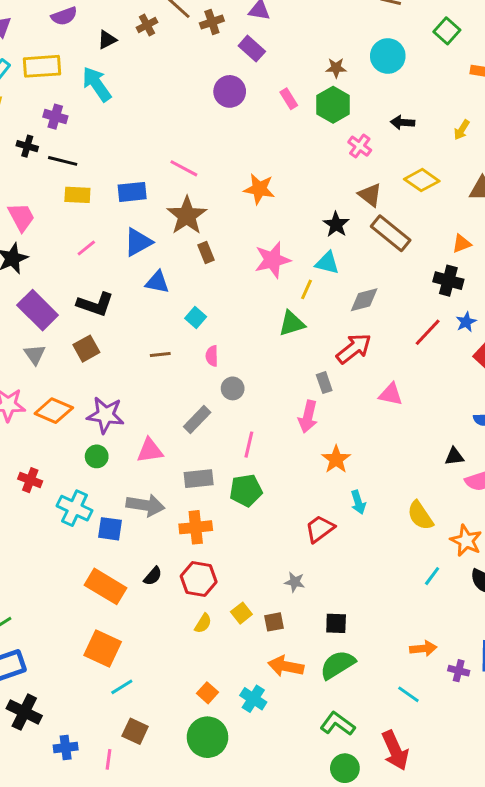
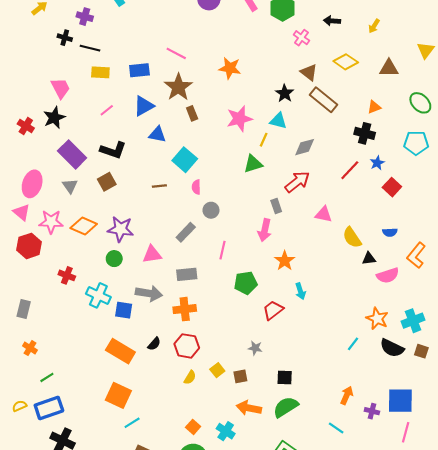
cyan square: (196, 318) -> (185, 160), size x1.6
green pentagon: (246, 490) -> (246, 283), moved
yellow semicircle: (420, 516) -> (352, 238), moved
orange arrow: (423, 649) -> (347, 395), turned -60

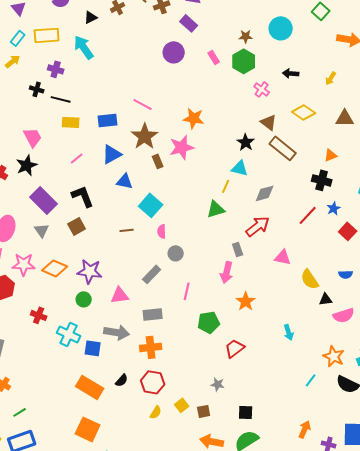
pink star: (239, 119) -> (182, 147), moved
black L-shape: (113, 150) -> (83, 196), turned -130
cyan arrow: (300, 291) -> (289, 332), moved

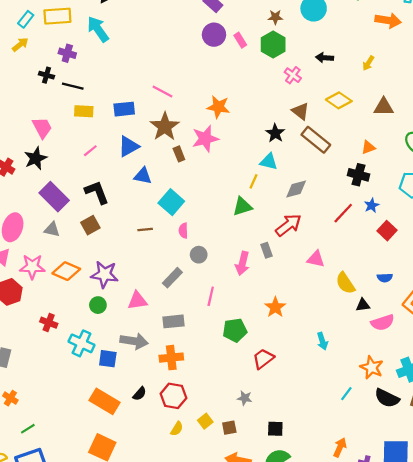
purple circle: (174, 52) -> (214, 35), moved
gray triangle: (42, 230) -> (52, 230), turned -42
pink arrow: (227, 272) -> (242, 263), moved

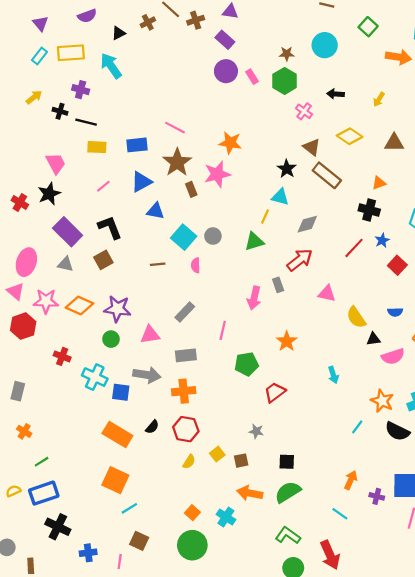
yellow arrow: (20, 44) -> (34, 97), moved
gray circle: (199, 255) -> (213, 236), moved

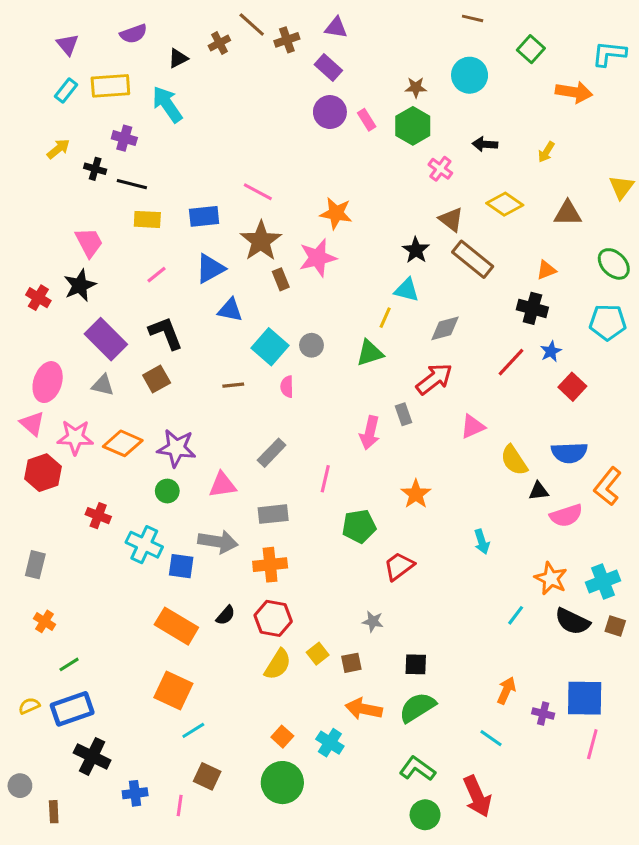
pink triangle: (327, 294) -> (473, 427), turned -36
blue semicircle: (395, 312) -> (569, 453), size x1.6
yellow semicircle: (189, 462) -> (278, 664), size x1.5

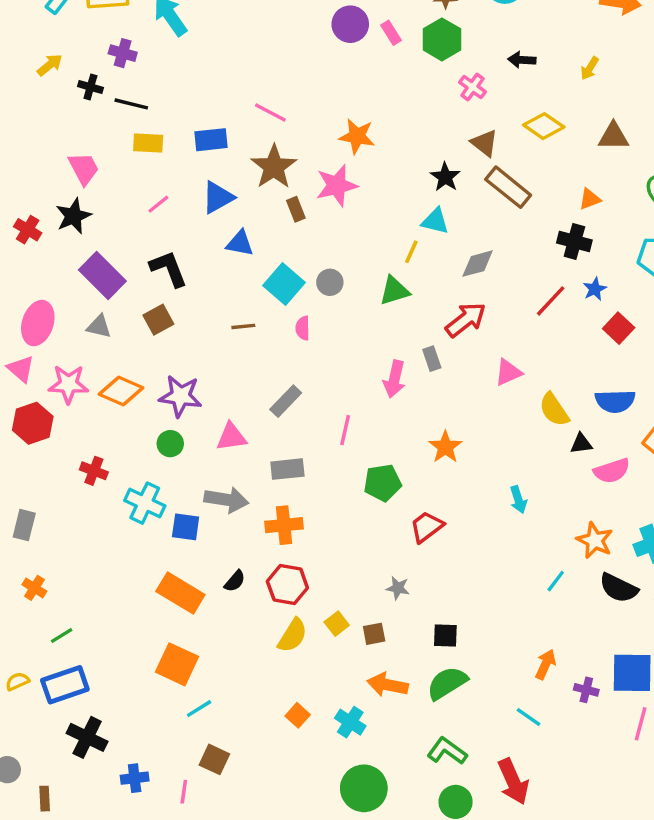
green circle: (282, 783) -> (364, 788), moved

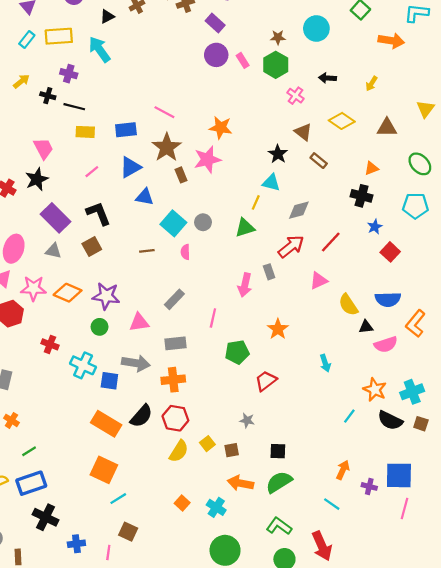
brown rectangle: (508, 187) -> (319, 161), size x0.6
red line: (551, 301) -> (331, 242), moved
black semicircle: (235, 581) -> (141, 416), size x1.6

